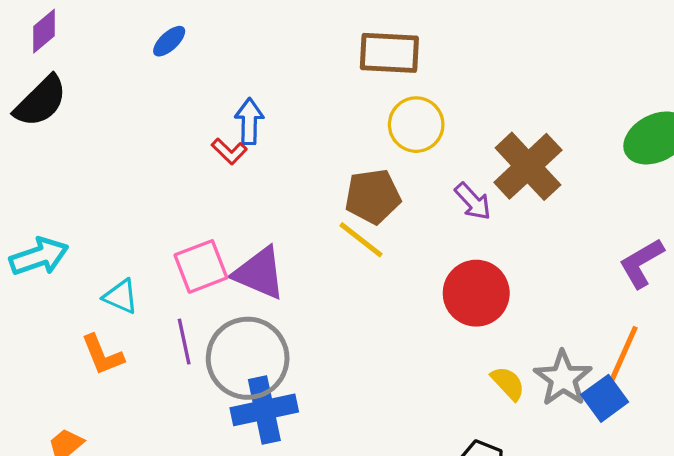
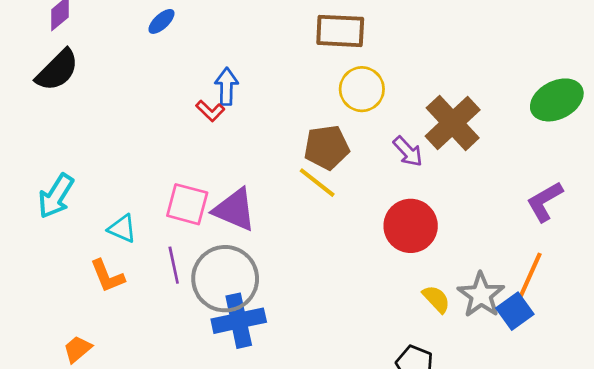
cyan arrow: (39, 256) -> (56, 196), turned 141
pink square: (201, 266) -> (187, 204), turned 36

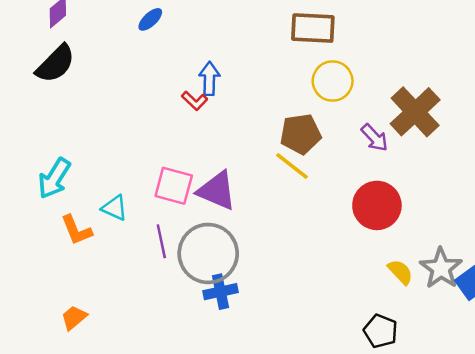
orange L-shape: (107, 276) -> (76, 230), moved
blue cross: (239, 321) -> (220, 292), size x0.7

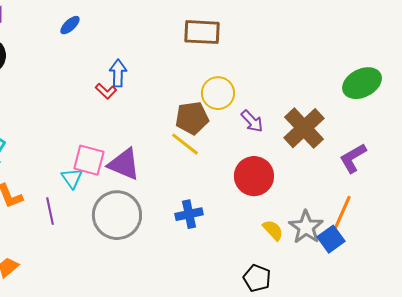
yellow circle: (333, 81) -> (218, 93), moved
brown cross: (415, 112) -> (304, 128), moved
cyan triangle: (115, 208) -> (72, 178), moved, turned 30
purple line: (161, 241) -> (50, 211), moved
blue cross: (220, 292) -> (189, 214), moved

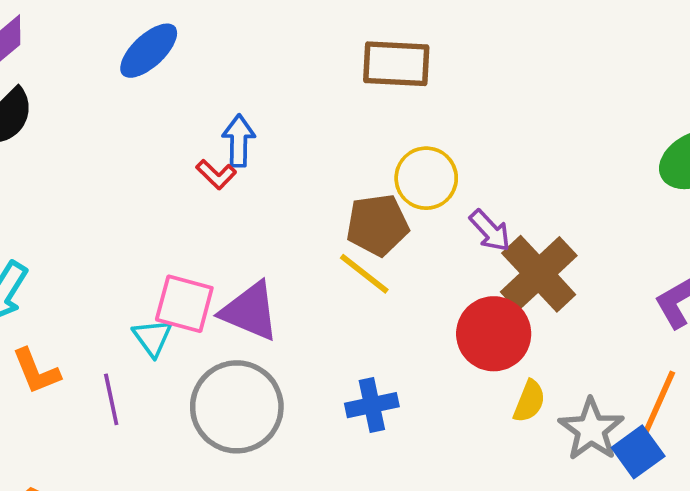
blue ellipse: (70, 25) -> (149, 51), size x1.6
brown cross: (304, 128) -> (539, 274), moved
yellow semicircle: (273, 230) -> (529, 401), moved, turned 65

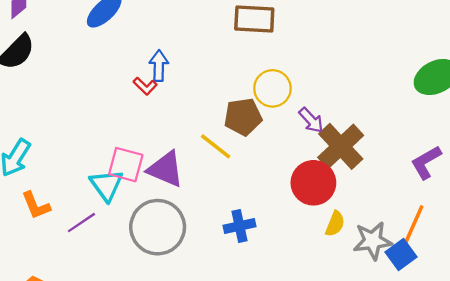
yellow line: (364, 274) -> (216, 146), moved
cyan triangle: (152, 338) -> (106, 185), size x1.4
purple line: (111, 399) -> (81, 223), turned 68
gray star: (591, 429) -> (373, 241), turned 30

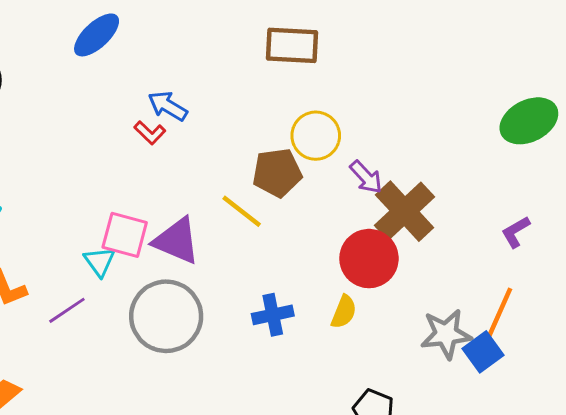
blue arrow: (159, 66) -> (168, 106), turned -60
purple L-shape: (426, 162) -> (516, 232), size x0.7
cyan triangle: (106, 185) -> (100, 262), size x0.7
yellow semicircle: (335, 224) -> (344, 312), moved

